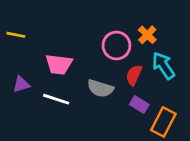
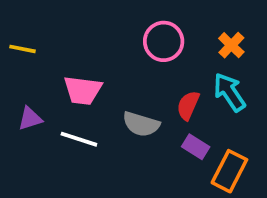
orange cross: (147, 35) -> (231, 45), moved
pink circle: (116, 46) -> (164, 41), moved

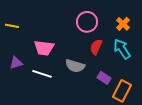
red semicircle: (188, 105) -> (96, 47), moved

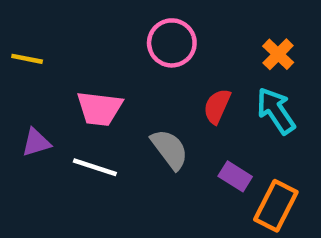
pink circle: (87, 22) -> (172, 43), moved
gray semicircle: (75, 66) -> (170, 149), turned -144

